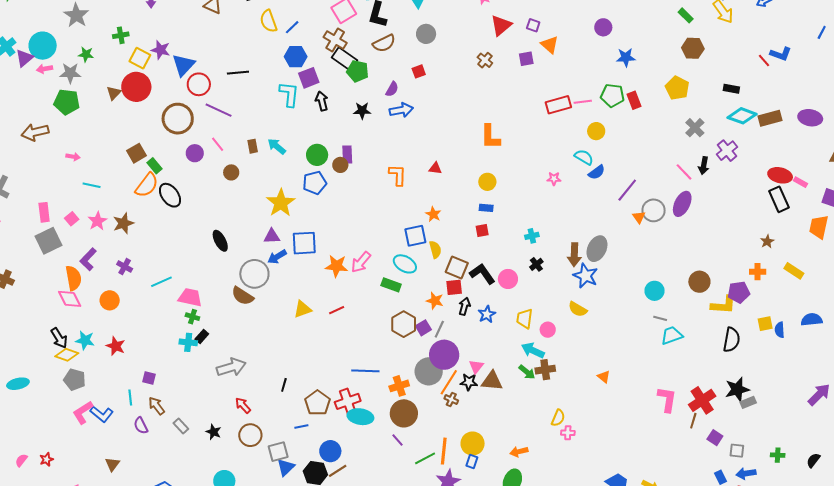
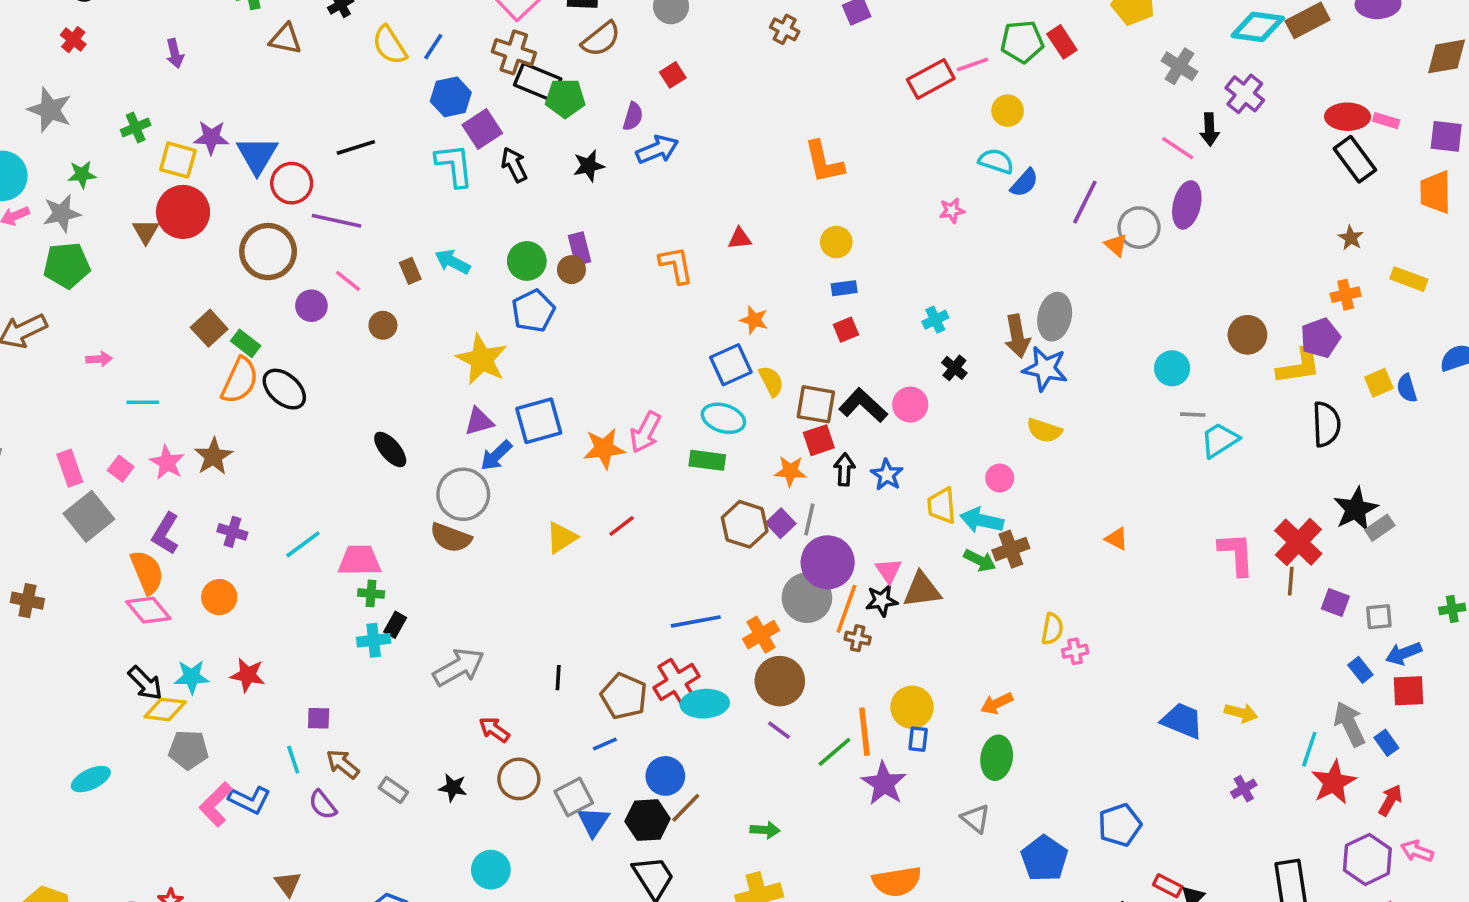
yellow trapezoid: (525, 319) -> (942, 506), moved

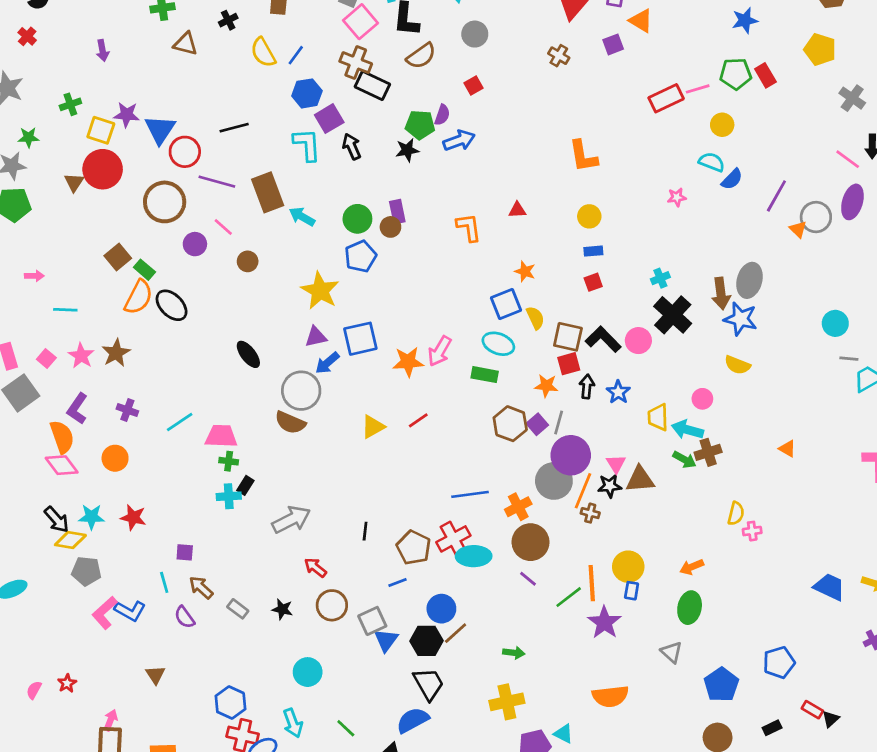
green pentagon: (565, 98) -> (420, 125), moved
brown rectangle: (410, 271) -> (268, 192), moved, size x2.0
black cross: (954, 368) -> (673, 315), size x2.0

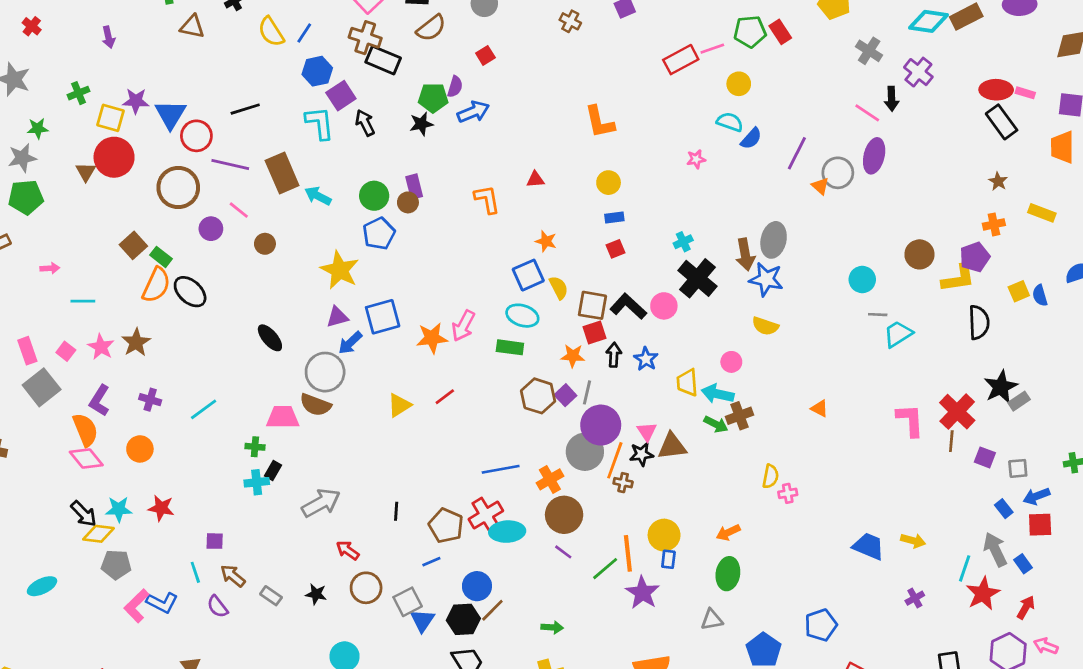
pink trapezoid: (221, 436) -> (283, 417), moved
gray triangle: (672, 652) -> (712, 620), turned -50

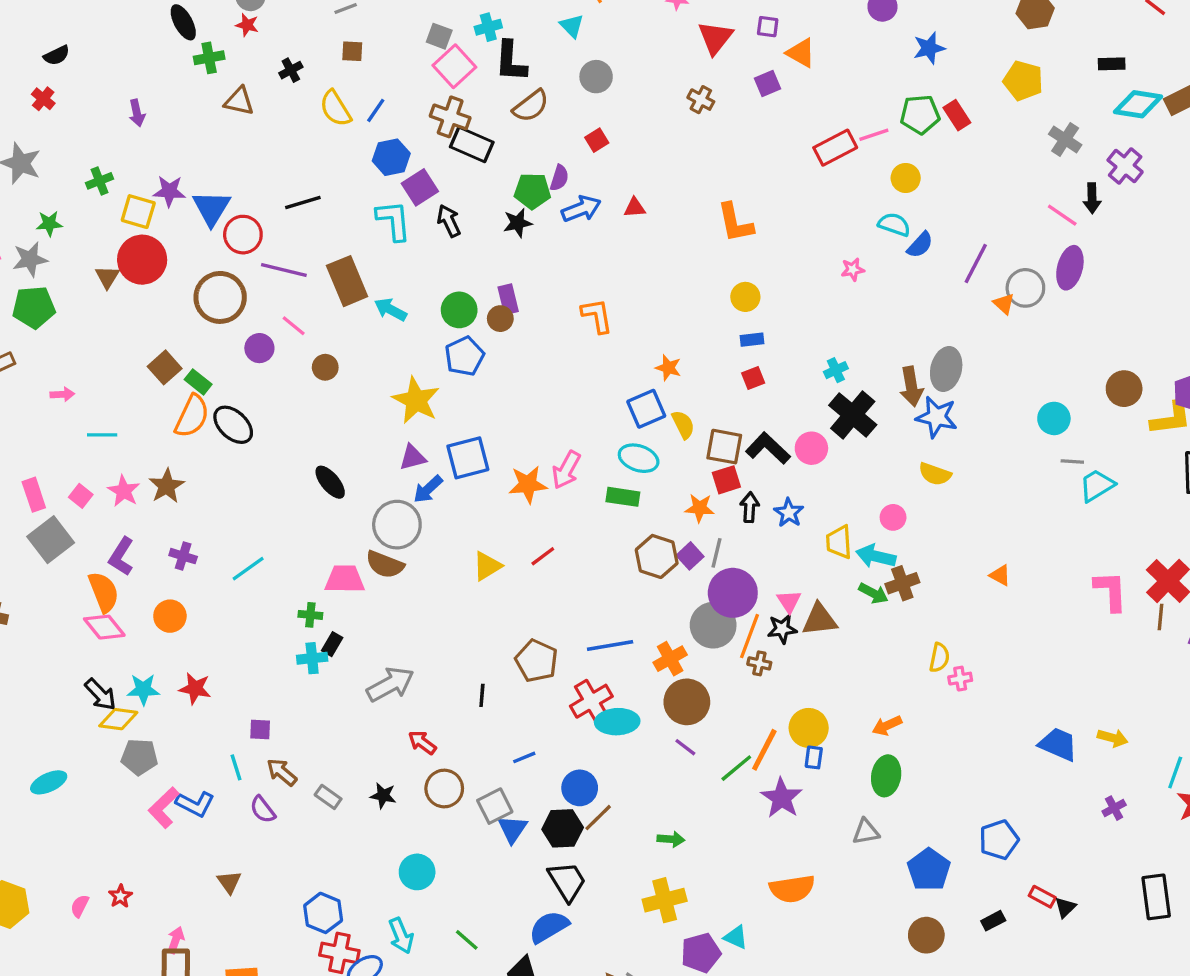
red triangle: (535, 179) -> (635, 208), moved
brown pentagon: (446, 526) -> (537, 661), moved
orange line: (628, 553) -> (764, 750), turned 33

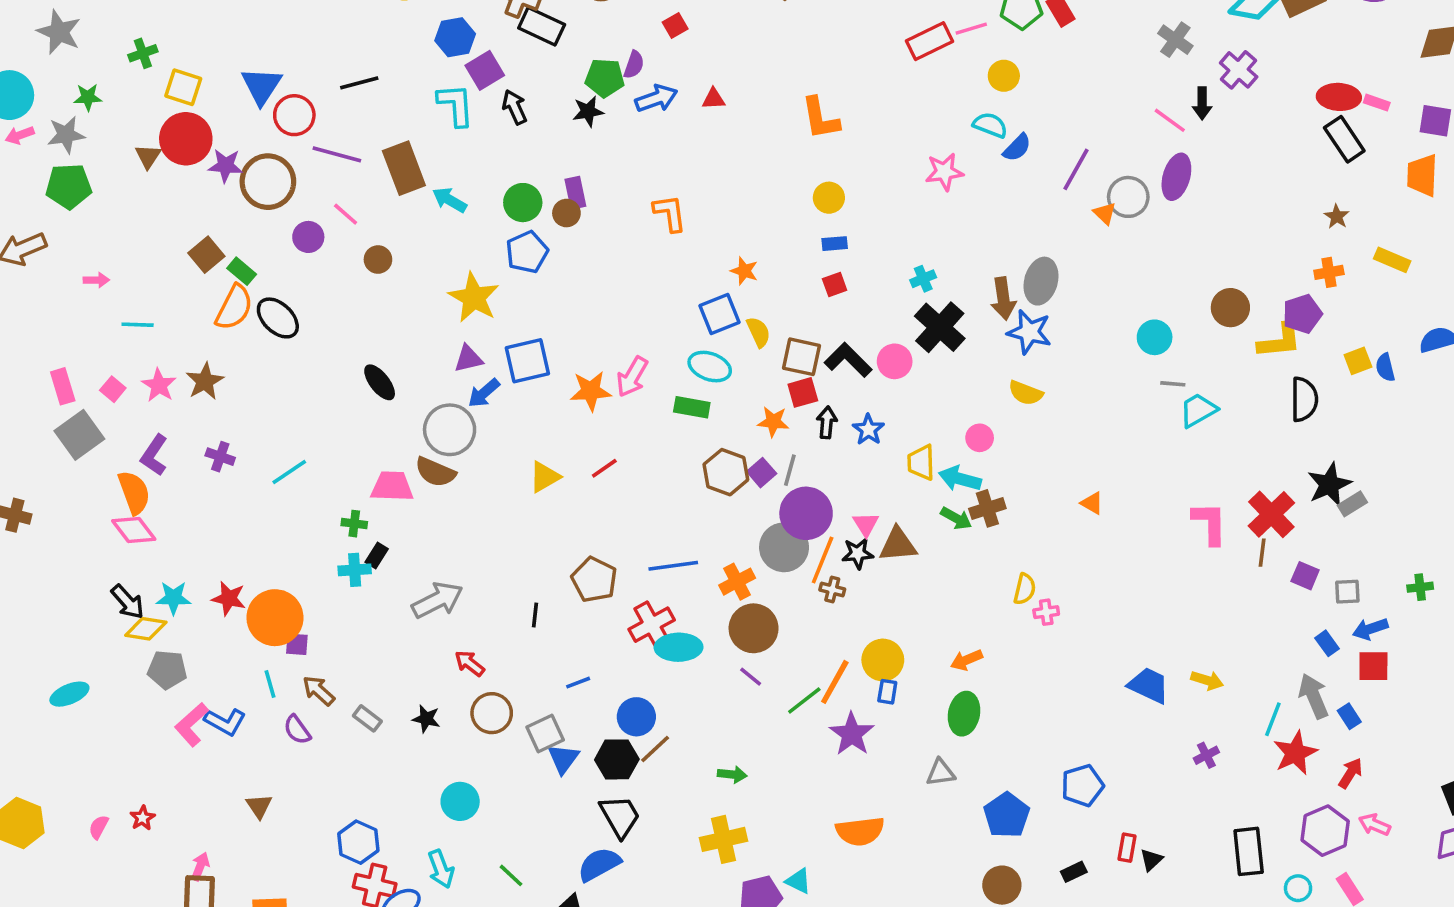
purple star: (169, 191) -> (226, 166), moved
pink star: (853, 269) -> (944, 172), size x1.5
orange circle: (170, 616) -> (275, 618), moved, size x1.6
red rectangle: (1042, 897) -> (1127, 848), turned 70

